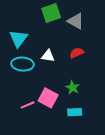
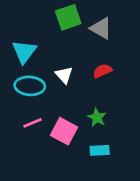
white triangle: (48, 56) -> (64, 75), turned 40
pink line: (28, 105) -> (32, 123), moved

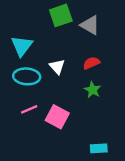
green star: (97, 117) -> (93, 90), moved
cyan rectangle: (100, 150) -> (99, 148), moved

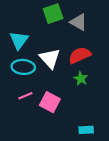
red semicircle: (91, 63) -> (80, 55), size x1.5
white triangle: (57, 67) -> (50, 58), size x1.5

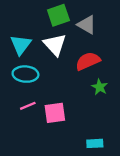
white triangle: (50, 58) -> (55, 45), moved
green star: (81, 79) -> (100, 87), moved
pink square: (50, 102) -> (55, 113), turned -36

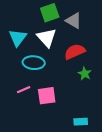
cyan ellipse: (25, 74) -> (34, 63), moved

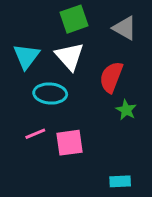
gray triangle: (74, 21) -> (125, 28), moved
red semicircle: (75, 52) -> (111, 77), turned -45

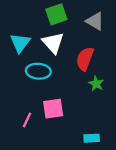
pink line: (35, 134) -> (27, 120), moved, turned -42

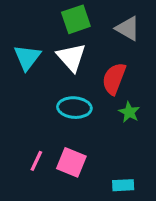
cyan ellipse: (38, 71) -> (74, 108), moved
pink square: (53, 109) -> (71, 162), moved, turned 30

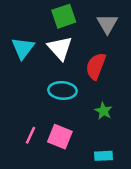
gray triangle: (128, 28) -> (107, 24), turned 30
green star: (129, 112) -> (103, 111), moved

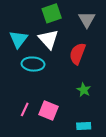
cyan ellipse: (62, 90) -> (33, 64), moved

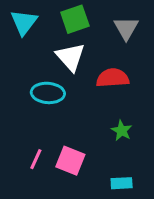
cyan triangle: (19, 39) -> (24, 22), moved
red semicircle: (77, 54) -> (113, 78), turned 65

